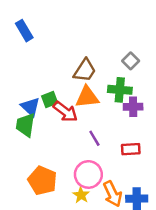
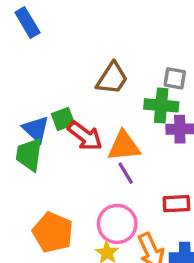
gray square: (131, 61) -> (175, 78), moved, turned -35
orange triangle: (87, 97) -> (124, 146), moved
red rectangle: (131, 149) -> (176, 204), moved

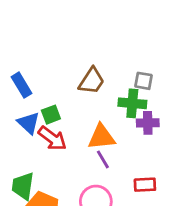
blue rectangle: (27, 22) -> (22, 85), moved
red arrow: (85, 136) -> (52, 138), moved
green trapezoid: (29, 155) -> (23, 186), moved

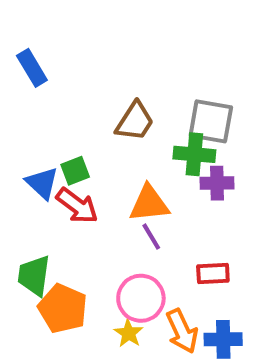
gray square: (144, 81) -> (211, 121), size x1.6
blue rectangle: (22, 85) -> (32, 68), moved

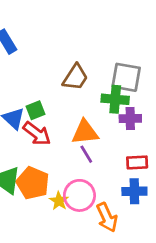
red rectangle: (213, 274) -> (137, 162), moved
orange pentagon: (63, 309) -> (33, 183), moved
yellow star: (129, 333) -> (59, 201), moved
blue cross: (223, 339) -> (134, 191), moved

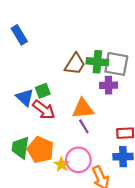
green cross: (115, 99) -> (97, 62), moved
purple cross: (130, 118) -> (108, 85), moved

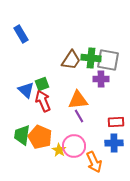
red arrow: (44, 110) -> (43, 101), turned -150

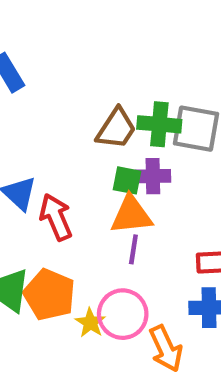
purple cross: (101, 79) -> (153, 176), moved
green square: (42, 84) -> (127, 180), moved, turned 32
purple line: (79, 116) -> (133, 249), turned 40

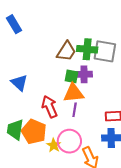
red arrow: (56, 217) -> (50, 107), moved

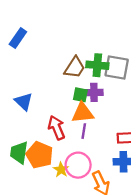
blue rectangle: (14, 24) -> (18, 38), turned 66

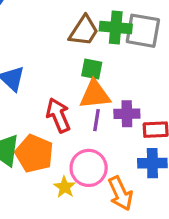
purple cross: (94, 92) -> (127, 114), moved
yellow star: (61, 170) -> (65, 187), moved

